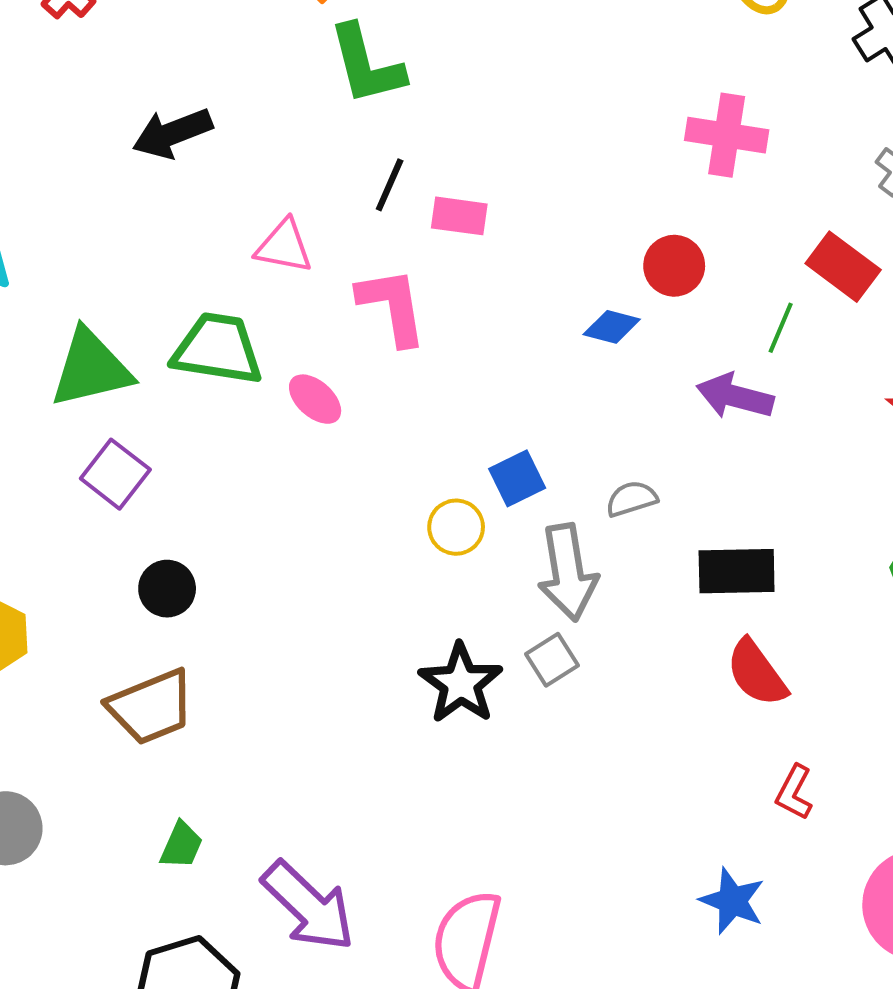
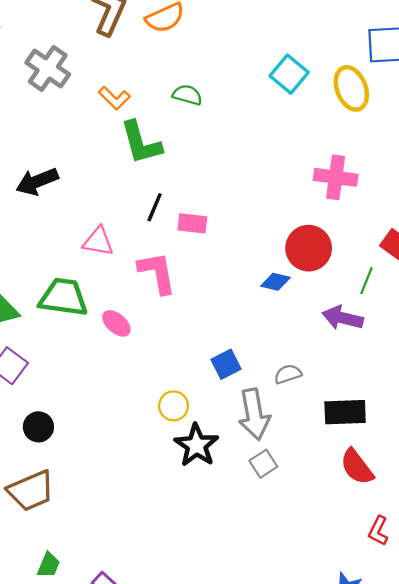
red circle: (674, 266) -> (309, 248), size x1.4
yellow circle: (456, 527) -> (174, 406), moved
gray square: (552, 660) -> (263, 464), moved
black star: (461, 683) -> (196, 445), moved

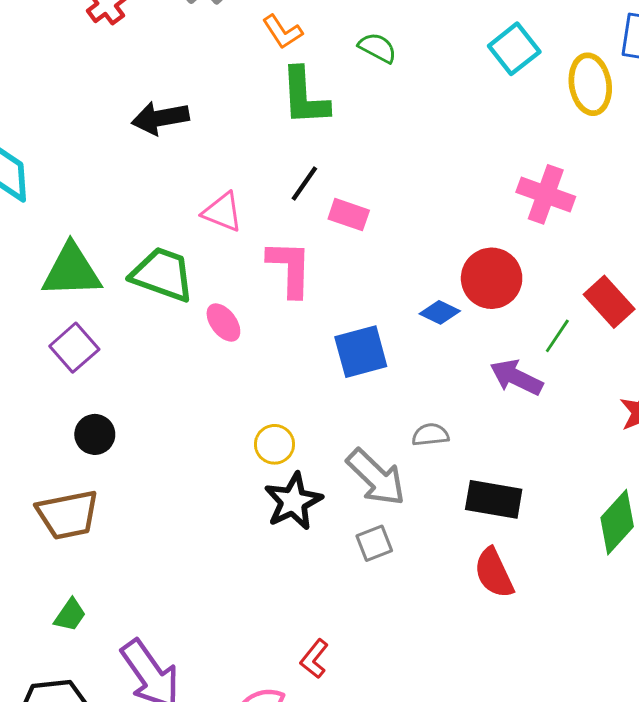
blue square: (226, 364) -> (361, 352), moved, size x1.4
gray arrow: (254, 414) -> (376, 477), turned -48
red L-shape: (378, 531) -> (314, 659), moved

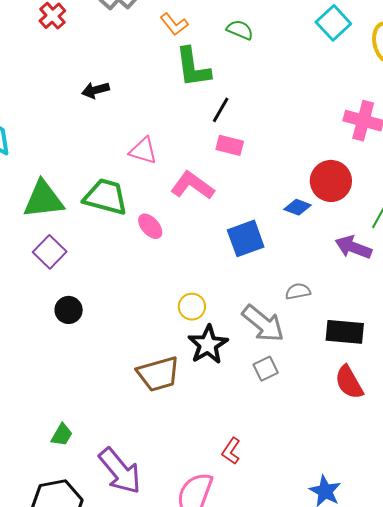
black arrow: (160, 118) -> (95, 90), size x0.7
black line: (304, 183) -> (221, 110), moved
pink L-shape: (290, 268) -> (192, 185), turned -51
brown trapezoid: (68, 515) -> (158, 374), moved

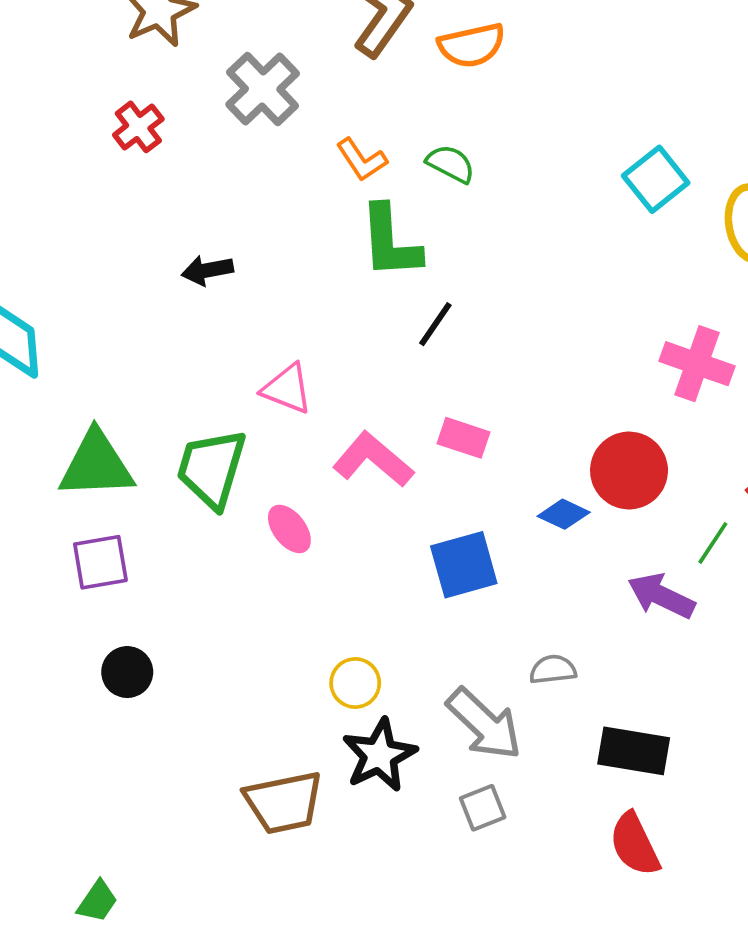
green semicircle: (240, 30) -> (451, 164), moved
pink rectangle: (230, 145) -> (464, 438), moved
green trapezoid: (106, 197) -> (211, 468), turned -93
purple square: (50, 252) -> (100, 562), turned 32

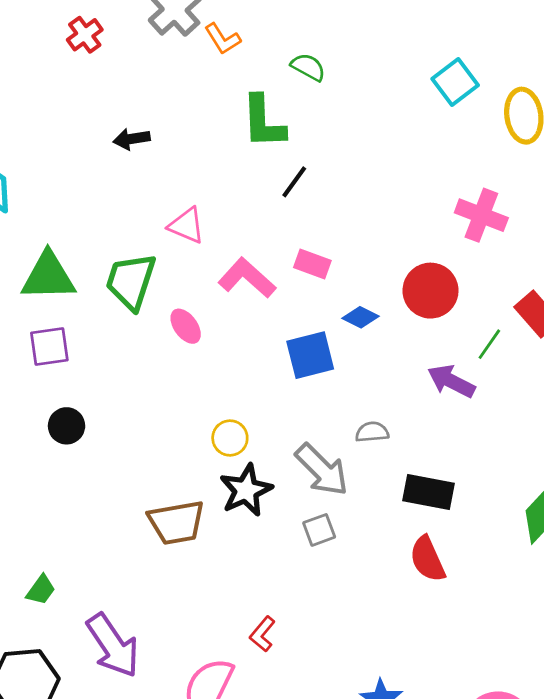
orange L-shape: (362, 160) -> (223, 39), moved
blue diamond: (564, 514) -> (360, 317), moved

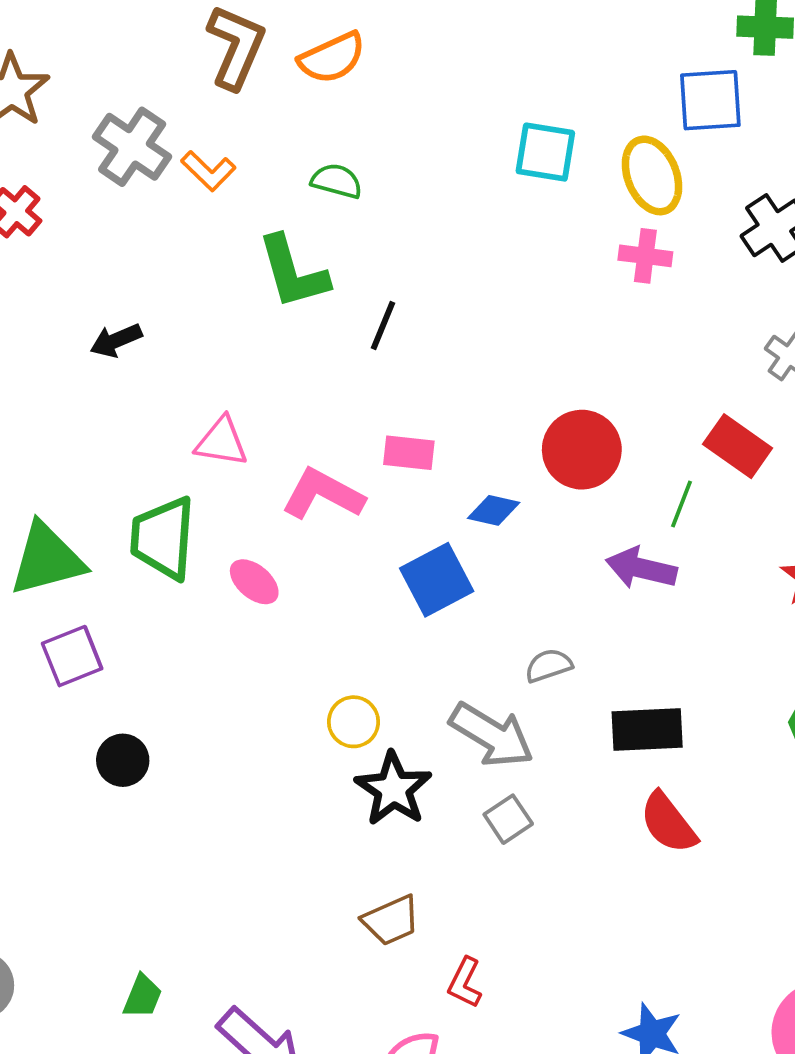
cyan square: (455, 82) -> (545, 152), turned -30
black line: (294, 182) -> (383, 326), moved
pink cross: (481, 215) -> (645, 256), moved, size x0.7
brown trapezoid: (176, 522) -> (391, 920), moved, size x0.7

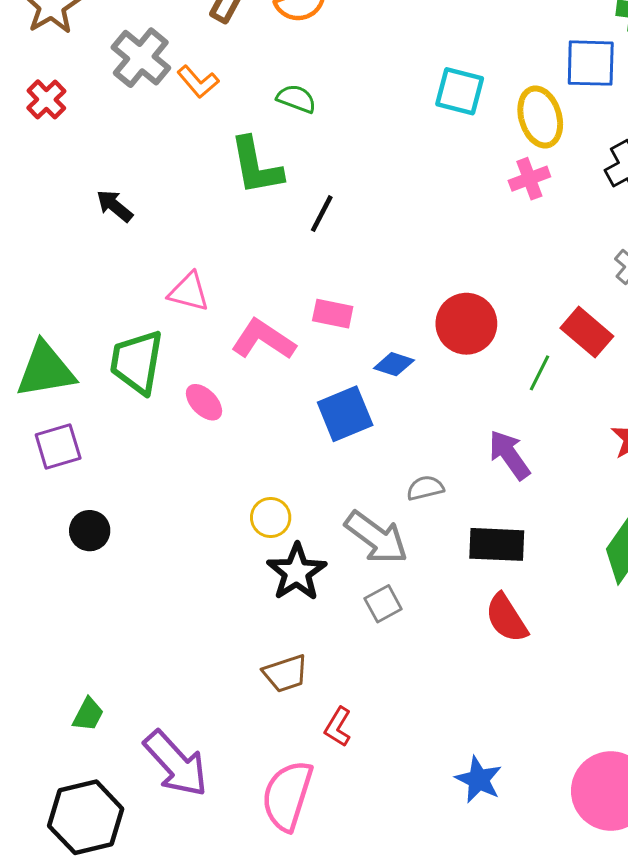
pink cross: (645, 256) -> (529, 179), turned -33
black arrow: (116, 340) -> (115, 206), turned 57
purple arrow: (641, 568) -> (509, 455), moved, turned 36

